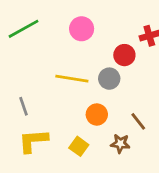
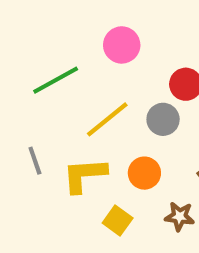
green line: (24, 29) -> (56, 80), moved
yellow line: (72, 79) -> (107, 119), turned -48
yellow L-shape: (33, 141) -> (85, 175), moved

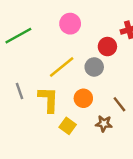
green line: (56, 80) -> (18, 36), moved
yellow L-shape: (85, 175) -> (48, 99), turned 96

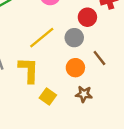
orange circle: (83, 98) -> (75, 68), moved
brown line: (119, 104) -> (99, 58), moved

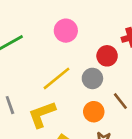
yellow L-shape: (29, 70) -> (42, 114), turned -112

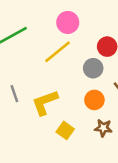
yellow line: (57, 78) -> (58, 52), moved

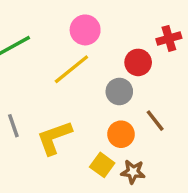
yellow square: (65, 130) -> (102, 165), moved

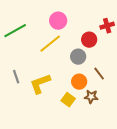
brown star: (133, 172) -> (91, 97), moved

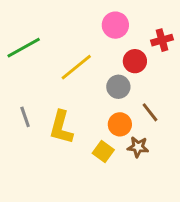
pink circle: (58, 21) -> (115, 25), moved
yellow L-shape: (40, 84) -> (61, 127), turned -55

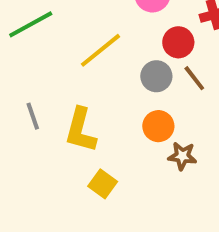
brown line: (150, 112) -> (194, 78), moved
yellow square: (103, 151) -> (103, 184), moved

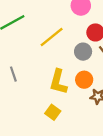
yellow L-shape: (81, 130) -> (58, 82), moved

